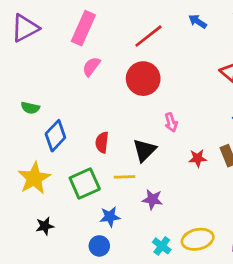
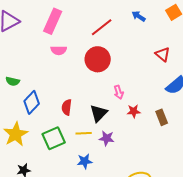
pink semicircle: (91, 67) -> (59, 50), turned -126
red star: (198, 158) -> (134, 111), moved
purple star: (152, 199) -> (107, 138), moved
blue star: (110, 217) -> (85, 161), moved

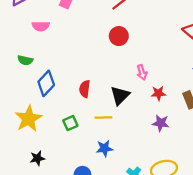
pink semicircle: (59, 50) -> (41, 26), moved
red circle: (98, 59) -> (119, 36), size x0.7
green square: (54, 138) -> (70, 123), size x0.6
purple star: (107, 138) -> (161, 123), moved

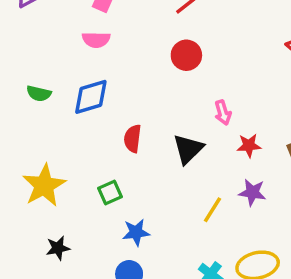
pink semicircle: (41, 26) -> (96, 40), moved
blue diamond: (46, 83) -> (91, 97), moved, turned 30
yellow line: (103, 118) -> (212, 210), moved, turned -56
blue star: (105, 148) -> (136, 232), moved

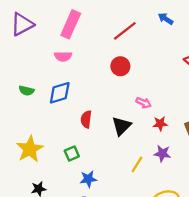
pink arrow: (223, 113) -> (144, 103), turned -48

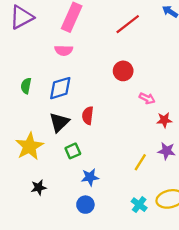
red circle: (120, 66) -> (123, 71), moved
green semicircle: (27, 91) -> (26, 86), turned 88
black triangle: (121, 126) -> (59, 122), moved

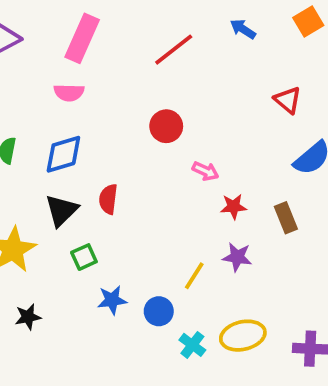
blue circle: (85, 205) -> (159, 311), moved

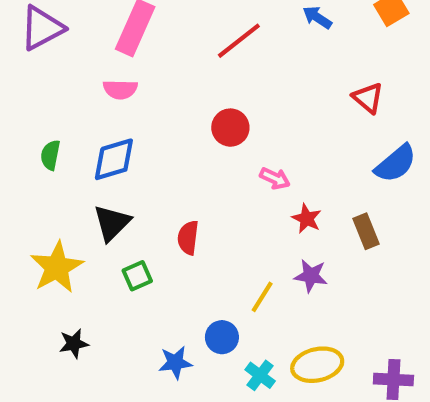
red semicircle: (108, 199) -> (188, 238), moved
red star: (233, 207) -> (307, 219), turned 30
blue star: (112, 300) -> (175, 363), moved

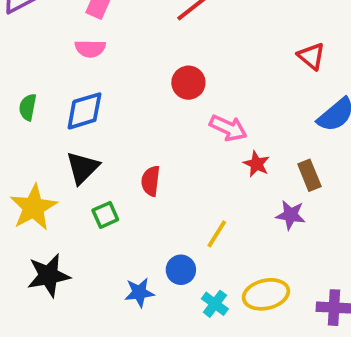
pink arrow: (275, 178) -> (228, 128), size x1.4
purple star: (311, 276) -> (291, 215), moved
black star: (74, 344) -> (49, 275), size x1.6

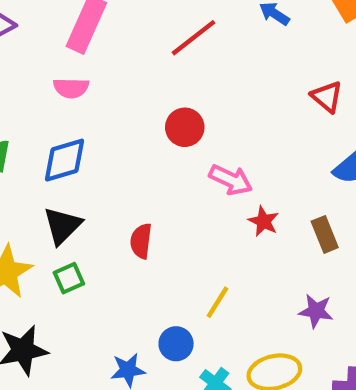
green square: (105, 215) -> (69, 278), moved
purple star: (291, 215) -> (316, 311), moved

